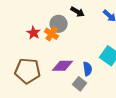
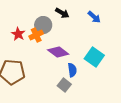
orange cross: (52, 34) -> (36, 35), turned 32
purple diamond: (63, 66) -> (58, 52), moved, turned 35

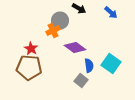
red star: (18, 34) -> (31, 49), moved
cyan square: (94, 57) -> (111, 64), moved

